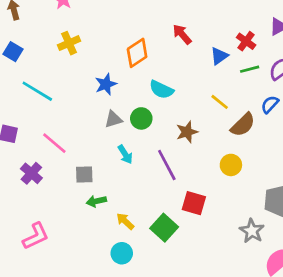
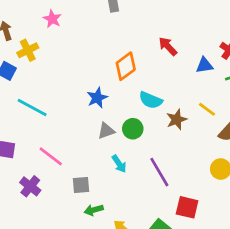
yellow cross: (69, 43) -> (28, 50), moved
blue triangle: (219, 56) -> (204, 65), turned 30
brown star: (187, 132) -> (177, 120), moved

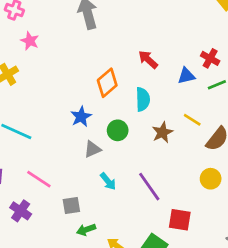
cyan semicircle: (151, 100) -> (143, 99), moved, turned -110
green circle: (133, 129) -> (118, 130), moved

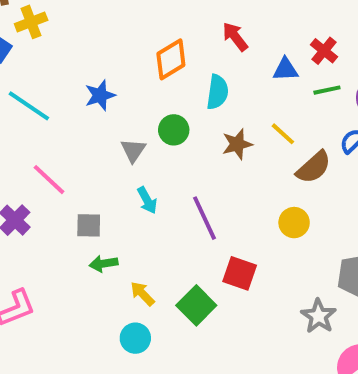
blue star: (81, 117) -> (100, 95), moved
gray triangle: (93, 149) -> (133, 150), turned -42

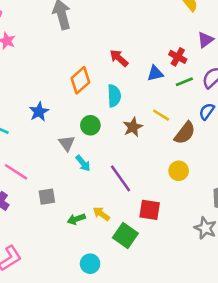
cyan arrow: (147, 200) -> (83, 163), moved
green arrow: (104, 264) -> (76, 219), moved
yellow arrow: (142, 294) -> (101, 214), moved

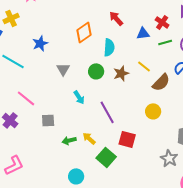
blue star: (39, 112) -> (40, 43), moved
green circle: (90, 125) -> (96, 71), moved
gray triangle: (67, 143) -> (63, 69), moved

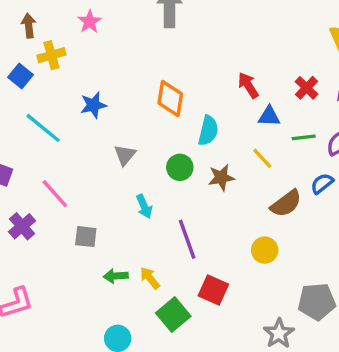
red arrow: (116, 18) -> (248, 85), moved
red cross: (162, 22) -> (306, 88), moved
orange diamond: (84, 32) -> (170, 99), turned -55
yellow line: (144, 66) -> (262, 158), moved

